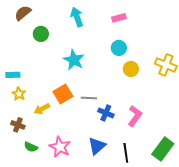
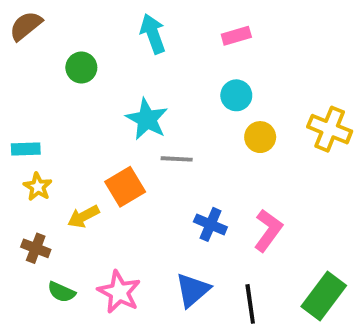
brown semicircle: (23, 13) -> (26, 26), moved
gray line: (89, 98) -> (177, 159), moved

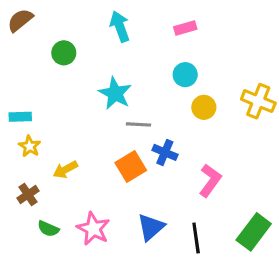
orange square: (125, 187) -> (131, 166), moved
blue cross: (210, 224) -> (165, 152), moved
brown cross: (36, 248) -> (28, 194), turned 35

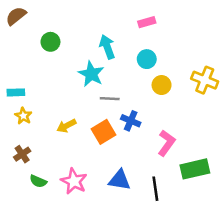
cyan arrow: (120, 26) -> (107, 47), moved
yellow arrow: (65, 170) -> (67, 126), moved
blue triangle: (151, 227) -> (120, 180), turned 50
green rectangle: (254, 232) -> (195, 169), moved, turned 40

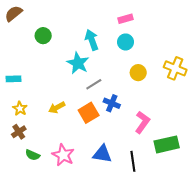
cyan circle: (147, 59) -> (126, 42), moved
gray line: (110, 99) -> (94, 84), turned -35
yellow star: (23, 116) -> (20, 109), moved

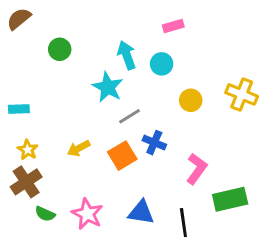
cyan circle: (126, 42) -> (162, 64), moved
brown cross: (19, 132) -> (26, 182), size x1.5

